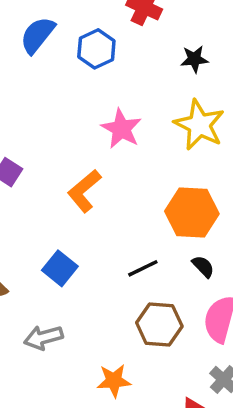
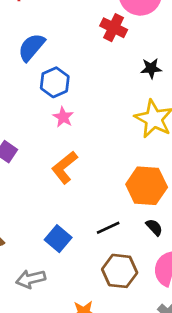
blue hexagon: (96, 49) -> (55, 82), moved
pink star: (121, 129) -> (63, 117), moved, size x0.7
blue square: (60, 268) -> (58, 239), moved

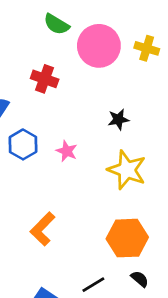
red cross: (114, 28) -> (45, 79), moved
pink star: (63, 117) -> (67, 151), moved

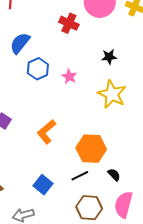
red cross: (45, 79) -> (69, 23), moved
orange hexagon: (127, 238) -> (91, 149), moved

